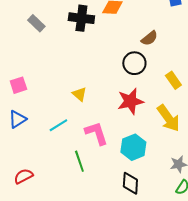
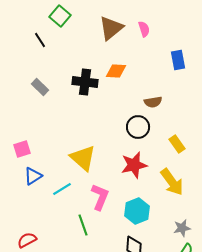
brown semicircle: (149, 38) -> (153, 102), turned 30
yellow triangle: (79, 94) -> (83, 158), size x1.8
blue triangle: (17, 119) -> (33, 176), moved
pink L-shape: (96, 133) -> (100, 197), turned 40

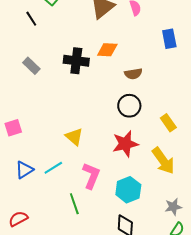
brown semicircle: (153, 102) -> (133, 74), moved
yellow triangle: (83, 158) -> (74, 137), size x0.7
blue triangle: (33, 176) -> (24, 170), moved

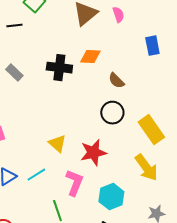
black line: (31, 19) -> (14, 26), turned -63
brown semicircle: (133, 74) -> (116, 81), turned 54
yellow rectangle: (168, 123) -> (151, 130), size x1.6
red star: (125, 144) -> (93, 153), moved

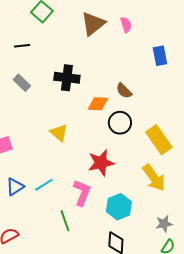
black line: (14, 26) -> (22, 46), moved
orange diamond: (90, 57) -> (98, 104), moved
yellow triangle: (57, 144) -> (59, 133), moved

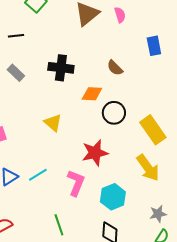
brown semicircle: (124, 91) -> (115, 68), moved
green line: (65, 221) -> (59, 225), moved

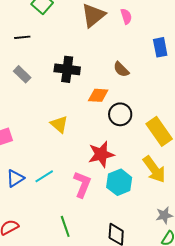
cyan hexagon: (113, 197) -> (119, 182), moved

